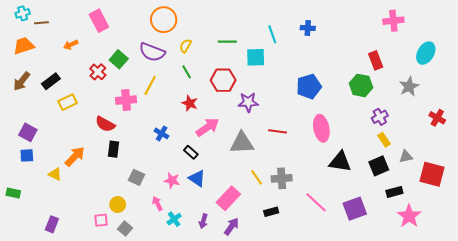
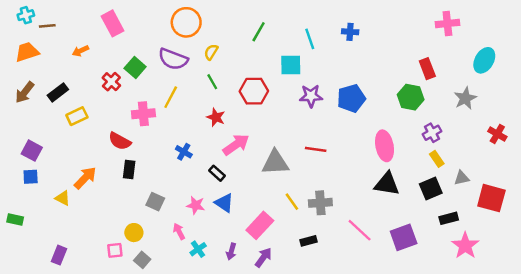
green line: (227, 42) -> (259, 32), moved, turned -60
purple star: (248, 102) -> (311, 96), moved
pink ellipse: (321, 128) -> (385, 146), moved

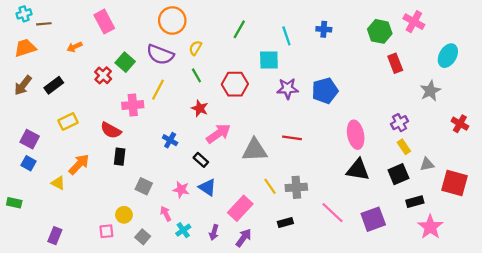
pink cross: (447, 23) -> (414, 22), turned 35
green hexagon: (411, 97) -> (380, 31), moved
yellow rectangle: (77, 116) -> (68, 121), moved
blue square: (31, 177) -> (28, 163), turned 32
gray square: (142, 260) -> (143, 237), moved

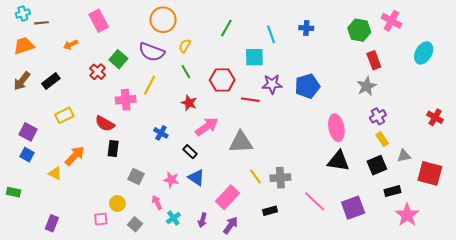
gray star: (430, 91) -> (367, 86), moved
red line: (292, 138) -> (250, 100), moved

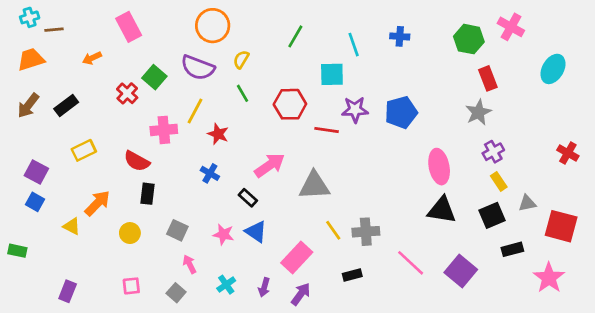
red star: (189, 103) -> (218, 134), moved
pink arrow: (157, 202) -> (190, 264), moved
yellow circle: (117, 204) -> (130, 233), moved
purple square: (353, 208) -> (461, 271), turned -30
pink star: (407, 215) -> (549, 278), moved

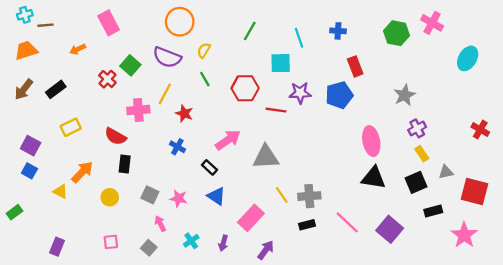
red rectangle: (488, 78) -> (355, 66), moved
pink star: (223, 234) -> (179, 198), moved
green rectangle: (17, 251) -> (15, 212), turned -49
black rectangle: (352, 275) -> (307, 225), moved
purple arrow: (301, 294) -> (266, 250), moved

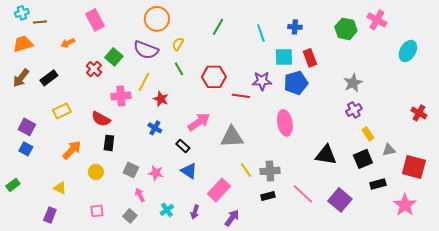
cyan square: (281, 63) -> (284, 57), moved
purple cross: (417, 128) -> (354, 110), moved
pink ellipse: (371, 141) -> (285, 123), moved
yellow triangle: (60, 191) -> (60, 188), moved

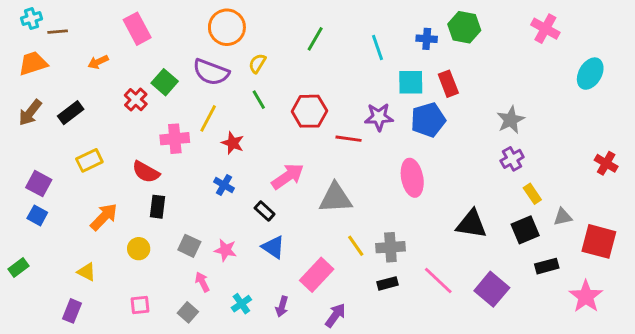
green hexagon: (346, 29) -> (464, 27), moved

